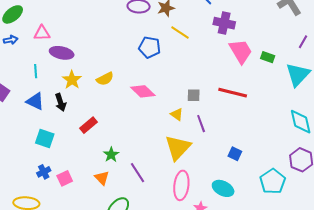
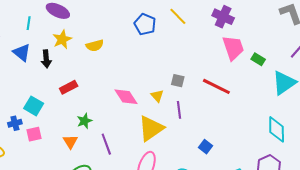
pink diamond: (143, 91) -> (126, 97), moved
cyan square: (45, 138) -> (34, 106), moved

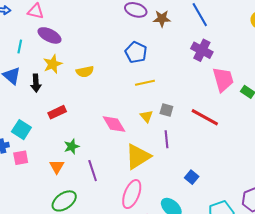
yellow line: (178, 16) -> (145, 83), moved, turned -60
purple cross: (223, 17) -> (202, 50), moved
yellow triangle: (157, 96) -> (146, 116), moved

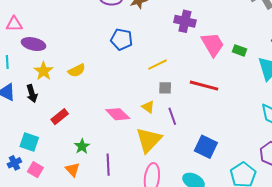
yellow line: (145, 83) -> (158, 65), moved
yellow triangle: (146, 116) -> (148, 107), moved
pink square: (21, 158) -> (35, 170), turned -35
purple line: (93, 171) -> (108, 165), turned 30
blue square: (192, 177) -> (206, 147), size x1.6

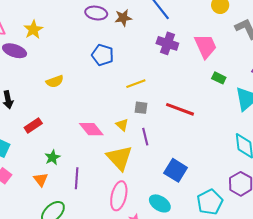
pink trapezoid: (213, 44) -> (205, 46), moved
yellow star: (44, 71) -> (33, 30), moved
yellow triangle: (149, 140) -> (119, 158), turned -32

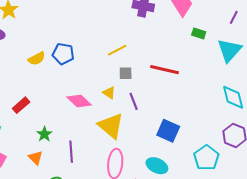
blue pentagon: (103, 55) -> (63, 54), moved

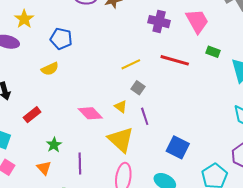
blue pentagon: (63, 54) -> (61, 39), moved
red line: (164, 70) -> (175, 60), moved
gray square: (126, 73) -> (138, 88), turned 32

